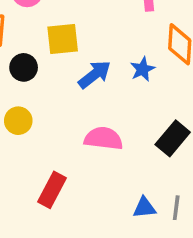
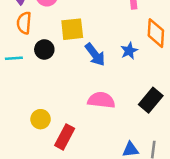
blue arrow: (95, 75) -> (95, 55), turned 90
yellow circle: (18, 121) -> (41, 119), moved

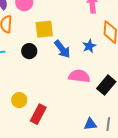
black circle: (44, 49) -> (29, 51), moved
pink semicircle: (101, 100) -> (79, 76), moved

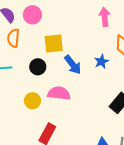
pink semicircle: (79, 76) -> (59, 93), moved
yellow circle: (19, 100) -> (32, 101), moved

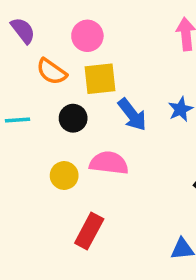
pink circle: (32, 15) -> (87, 36), moved
orange semicircle: (13, 38) -> (52, 72), moved, turned -60

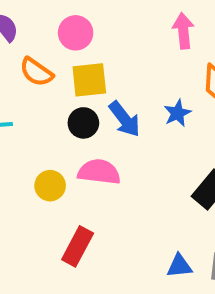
black circle: (73, 118) -> (83, 123), moved

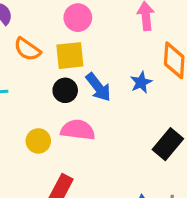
pink circle: (76, 33) -> (78, 18), moved

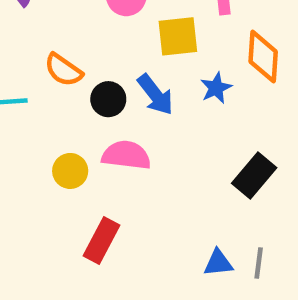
orange semicircle: (27, 49) -> (63, 70), moved
yellow square: (70, 56) -> (178, 36), moved

